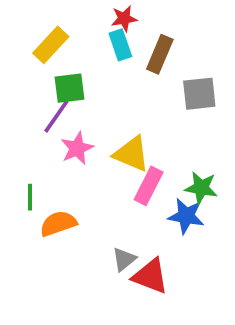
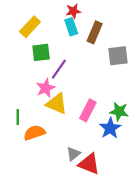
purple line: (56, 116) -> (59, 69), moved
yellow triangle: (132, 154) -> (57, 104), moved
blue star: (186, 216) -> (110, 128), turned 30

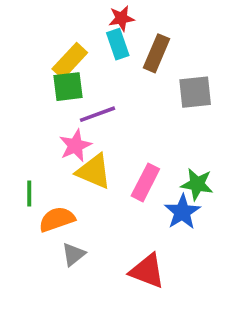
yellow rectangle: (30, 27) -> (70, 61), moved
purple line: (59, 69) -> (97, 114), turned 35
gray triangle: (73, 154) -> (74, 254), moved

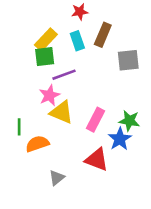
cyan rectangle: (118, 44) -> (77, 41), moved
gray triangle: (74, 254) -> (57, 178), moved
red triangle: (147, 271) -> (97, 160), moved

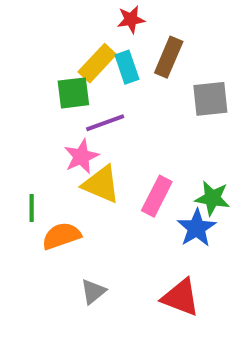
yellow rectangle: (46, 40) -> (97, 63), moved
red triangle: (97, 160) -> (181, 297), moved

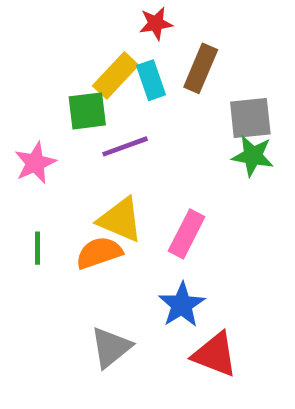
pink star: (81, 156) -> (35, 163), moved
green star: (212, 198) -> (253, 156), moved
blue star: (196, 228) -> (182, 305), moved
orange semicircle: (61, 236) -> (99, 253), moved
gray triangle: (93, 292) -> (111, 347), size x1.4

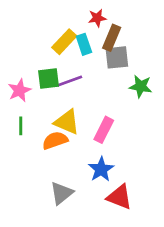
red star: (156, 23) -> (97, 18), moved
green square: (87, 111) -> (48, 79), moved
gray square: (250, 118) -> (117, 57), moved
green line: (38, 248) -> (21, 126), moved

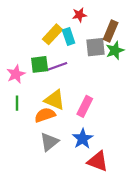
brown rectangle: (112, 38) -> (111, 31), moved
green star: (141, 86) -> (115, 50), moved, turned -30
gray triangle: (62, 193) -> (49, 142), moved

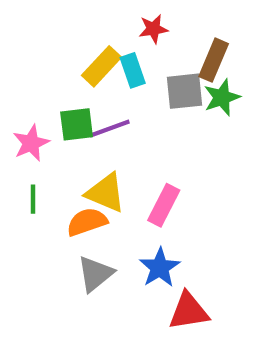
red triangle: (98, 161) -> (189, 311), turned -30

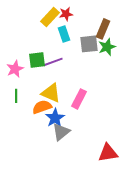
red star: (153, 29) -> (66, 14), moved
yellow rectangle: (101, 66) -> (50, 17), moved
blue star: (160, 268) -> (55, 118), moved
gray triangle: (95, 274) -> (61, 132), moved
red triangle: (189, 311) -> (108, 153), moved

